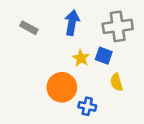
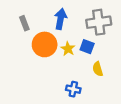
gray rectangle: (29, 28) -> (24, 23), turned 40
orange circle: (62, 87) -> (45, 44), moved

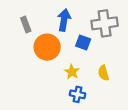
blue square: (87, 47) -> (83, 43), moved
yellow star: (68, 49) -> (72, 72), moved

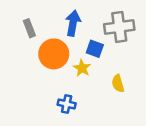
yellow star: (72, 72) -> (82, 68), moved
blue cross: (78, 94) -> (67, 104), moved

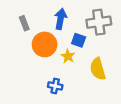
yellow semicircle: (118, 83) -> (98, 69), size x1.5

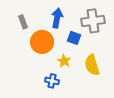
yellow star: (68, 56) -> (64, 61), moved

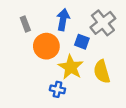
gray cross: (93, 21) -> (103, 23), turned -30
yellow star: (64, 61) -> (71, 67), size x1.6

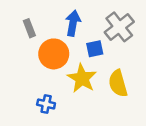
blue square: (82, 42) -> (95, 49), turned -32
blue cross: (57, 89) -> (46, 104), moved

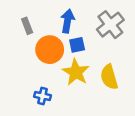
blue square: (95, 49) -> (77, 45), moved

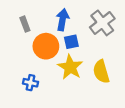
blue cross: (42, 96) -> (30, 83), moved

